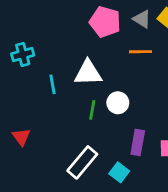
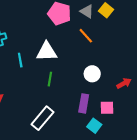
orange line: (141, 52) -> (86, 36), turned 49
white circle: (118, 103) -> (92, 74), moved
cyan square: (119, 172) -> (94, 126), moved

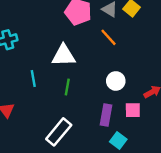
cyan line: (20, 60) -> (33, 79), moved
pink square: (107, 108) -> (133, 110), moved

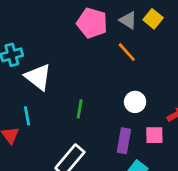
white triangle: (64, 55) -> (38, 77), moved, turned 40
cyan line: (33, 79) -> (27, 116), moved

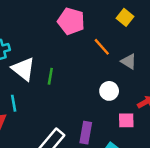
gray triangle: (128, 20) -> (129, 62), moved
green line: (80, 109) -> (50, 76), moved
purple rectangle: (124, 141) -> (86, 133), moved

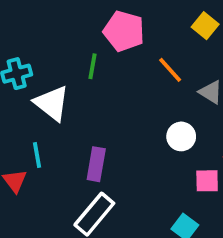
green line: (50, 76) -> (92, 66), moved
purple rectangle: (86, 133) -> (96, 164), moved

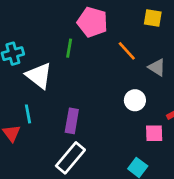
yellow square: (205, 26) -> (153, 18), turned -30

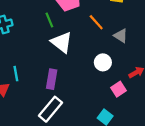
green line: (69, 48) -> (49, 20), turned -32
white triangle: (39, 76) -> (62, 42), moved
pink square: (154, 133) -> (118, 89), turned -32

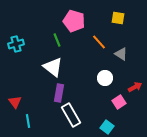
white triangle: (62, 42) -> (53, 67), moved
cyan line: (16, 74) -> (28, 121), moved
white rectangle: (50, 109) -> (71, 115), moved, turned -70

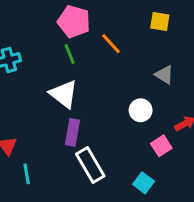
pink pentagon: (74, 21) -> (74, 21), moved
orange line: (99, 42) -> (111, 44), moved

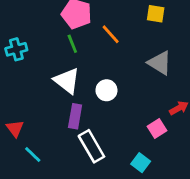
gray triangle: (164, 75) -> (160, 63), size x1.4
white circle: (141, 110) -> (106, 90), moved
cyan line: (27, 174) -> (33, 154), turned -36

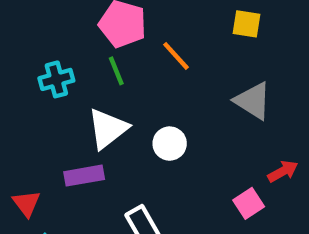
cyan cross: (16, 49) -> (56, 79), moved
white triangle: (67, 81) -> (108, 129), turned 44
purple rectangle: (75, 116) -> (84, 176), moved, turned 70

